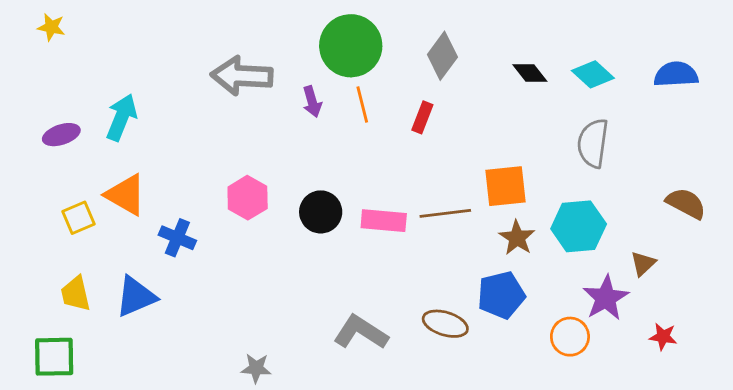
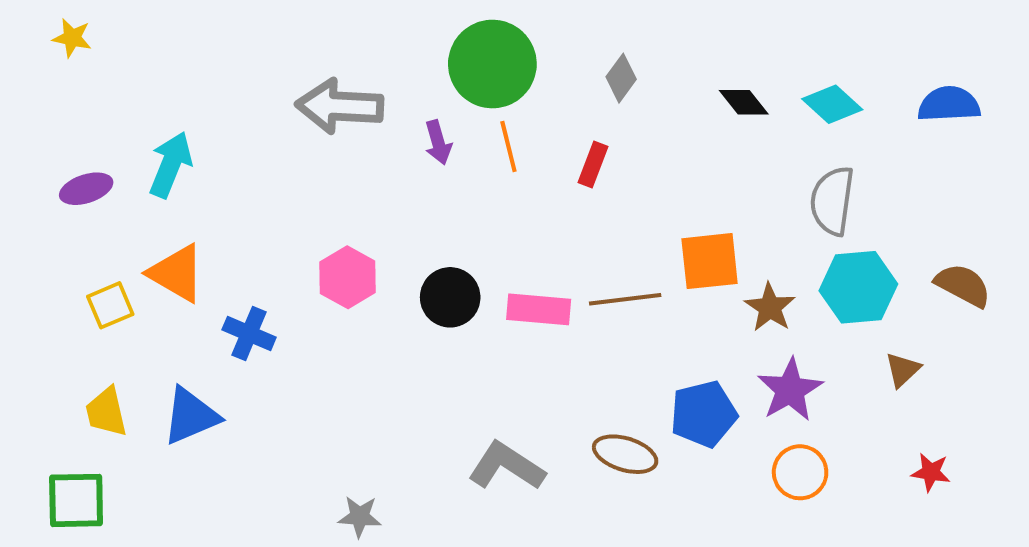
gray diamond: (442, 56) -> (621, 78), size x0.7
cyan hexagon: (579, 226) -> (858, 287), moved
brown star: (517, 238) -> (770, 307), moved
purple star: (606, 298) -> (790, 390), moved

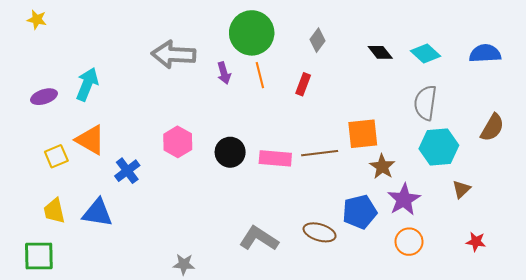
brown semicircle: (963, 285) -> (492, 127), moved, turned 92
brown star: (770, 307) -> (382, 167), moved
blue cross: (249, 334) -> (127, 171), turned 30
blue triangle: (191, 416) -> (97, 213), turned 32

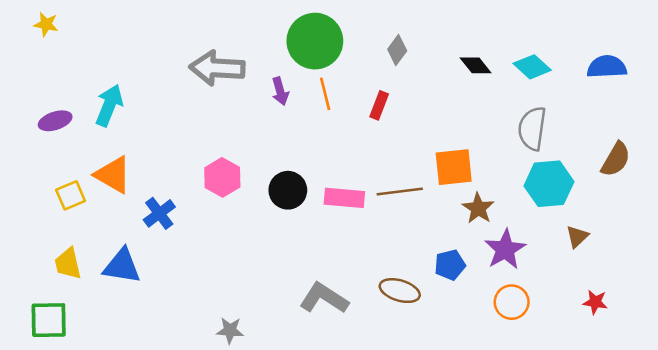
blue pentagon: (360, 212) -> (450, 265), size x0.7

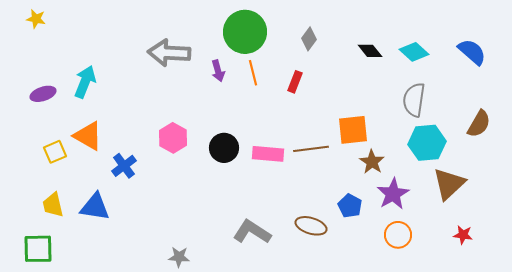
blue semicircle: (607, 67) -> (472, 52), turned 44
brown triangle: (577, 237) -> (449, 184), size x1.8
blue pentagon: (450, 265) -> (350, 206), turned -30

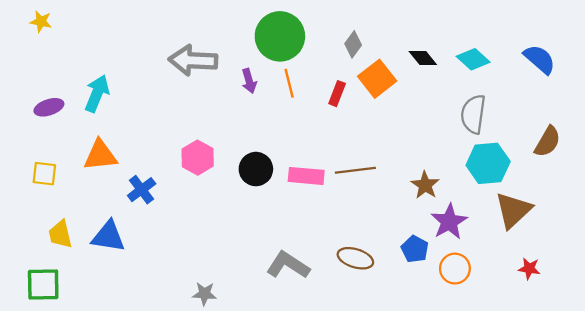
orange square: (353, 130) -> (377, 79), moved, turned -32
orange triangle: (88, 136) -> (100, 155), turned -36
yellow square: (55, 152) -> (44, 174), moved, turned 30
blue pentagon: (350, 206) -> (415, 249), moved

